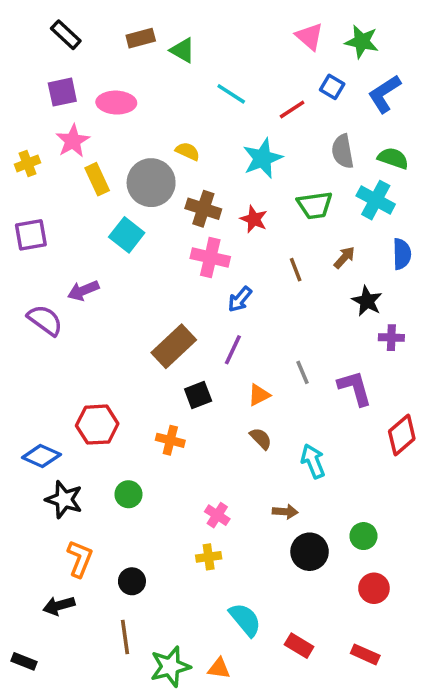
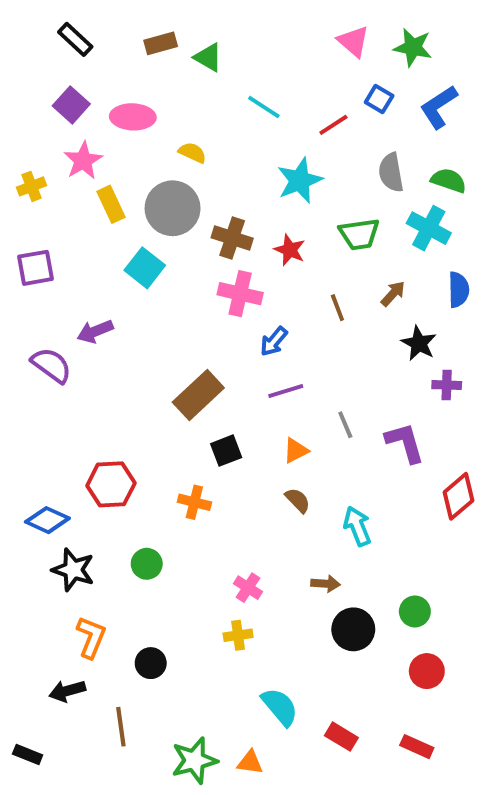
purple square: (62, 92) -> (71, 105), turned -36
yellow semicircle: (188, 151) -> (192, 153), moved
purple line: (233, 350) -> (286, 391), moved, turned 48
brown line: (125, 637) -> (121, 727), moved

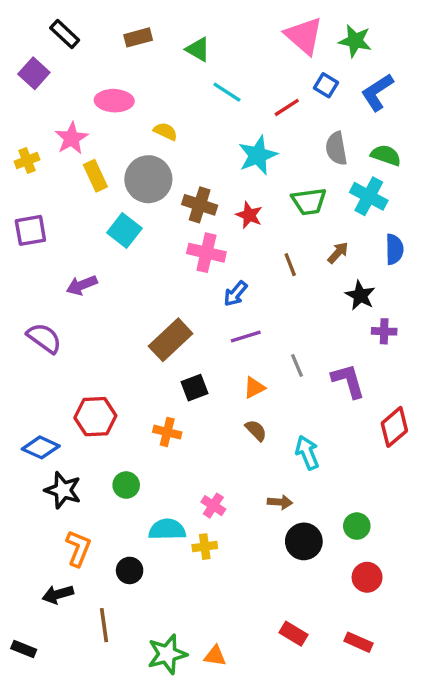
pink triangle: (353, 41) -> (304, 36), size x1.4
green triangle: (208, 57) -> (198, 49), moved
purple square: (71, 105) -> (34, 73), moved
purple semicircle: (51, 365) -> (44, 338), moved
cyan semicircle: (280, 707) -> (167, 529), moved, turned -51

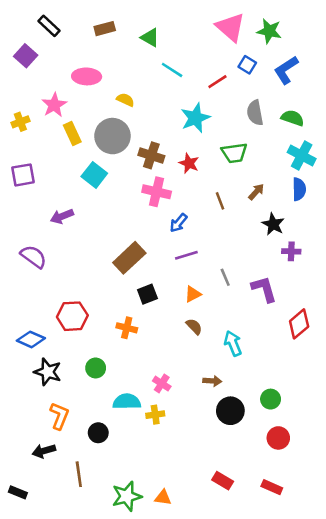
cyan cross: (369, 196) -> (302, 155), moved

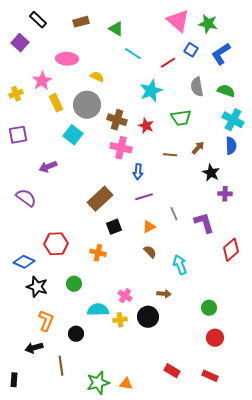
brown line: (220, 201) -> (170, 155), turned -64
blue arrow: (179, 223) -> (138, 172), turned -35
black circle: (230, 411) -> (148, 317), moved
black rectangle: (18, 492) -> (14, 380), turned 72

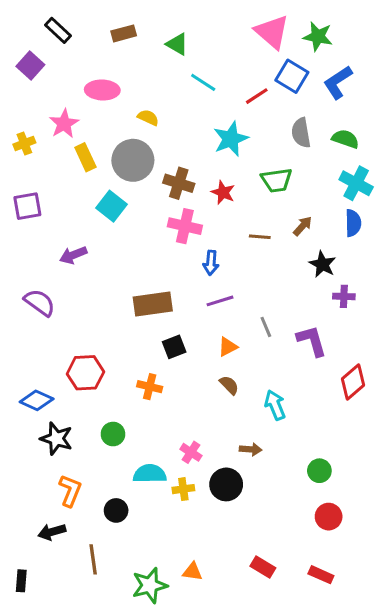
blue square: (191, 50) -> (292, 76), size x1.5
brown rectangle: (100, 199) -> (153, 304), turned 35
orange triangle: (126, 384) -> (192, 572), moved

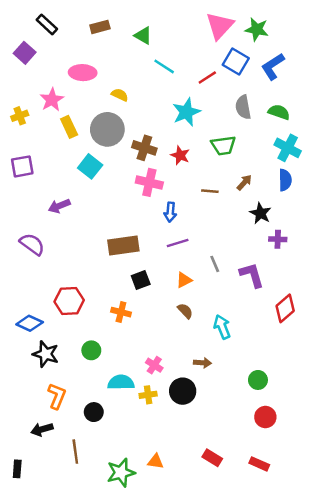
pink triangle: (272, 32) -> (220, 26), turned 32

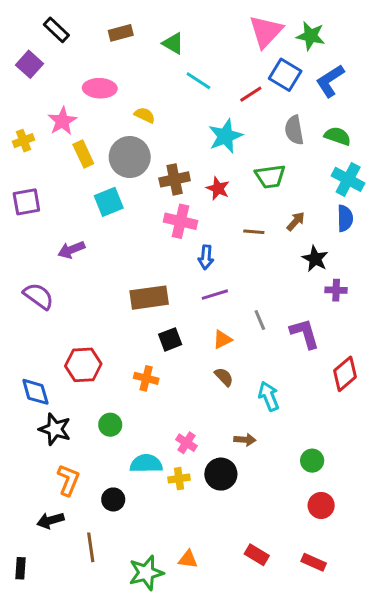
brown cross: (144, 148) -> (175, 179), turned -30
cyan square: (90, 166) -> (109, 202), turned 30
blue diamond: (30, 323) -> (35, 392), turned 50

